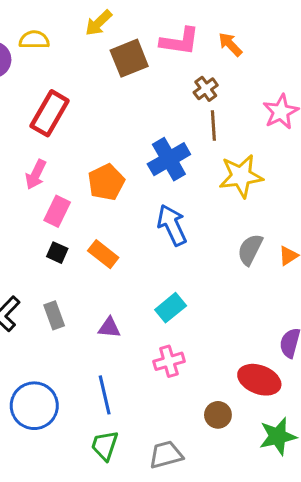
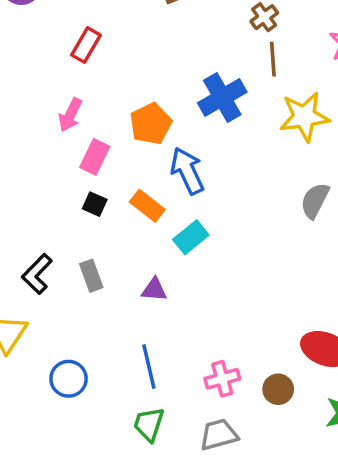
red rectangle: (50, 113) -> (86, 45), size x0.7
blue arrow: (172, 225) -> (187, 171), moved
cyan rectangle: (171, 308) -> (191, 237), moved
pink cross: (169, 361) -> (222, 379), moved
blue circle: (34, 406) -> (69, 379), size x0.7

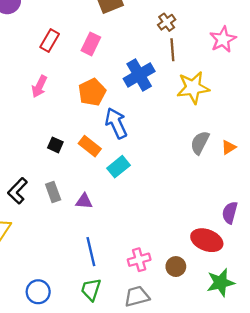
pink rectangle: (95, 157) -> (91, 44), moved
purple triangle: (154, 290) -> (84, 201), moved
blue circle: (69, 379) -> (38, 292), moved

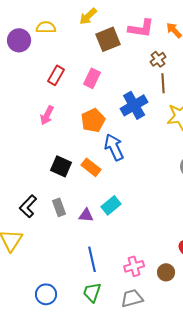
black square: (55, 145) -> (61, 166), size x1.5
cyan rectangle: (118, 167) -> (111, 205), moved

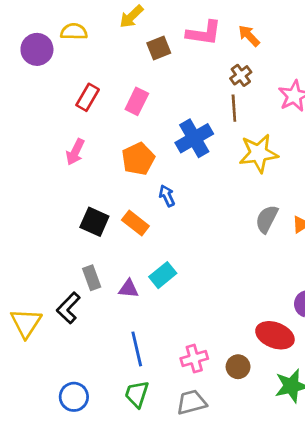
brown square: (108, 39) -> (159, 48), size x0.7
brown cross: (158, 59) -> (241, 75), moved
blue arrow: (114, 147) -> (167, 196), size x0.6
black L-shape: (28, 206) -> (68, 308), moved

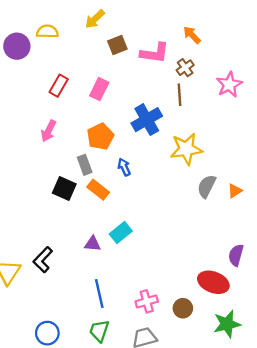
pink L-shape: (204, 33) -> (155, 53), moved
yellow star: (259, 153) -> (186, 149), moved
gray rectangle: (92, 278) -> (85, 165), moved

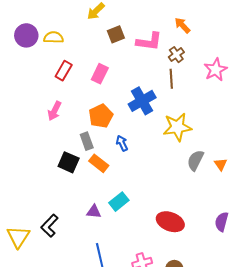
yellow semicircle: (47, 32) -> (53, 37), moved
orange triangle: (235, 191) -> (221, 164), turned -32
red ellipse: (213, 282) -> (170, 222), moved

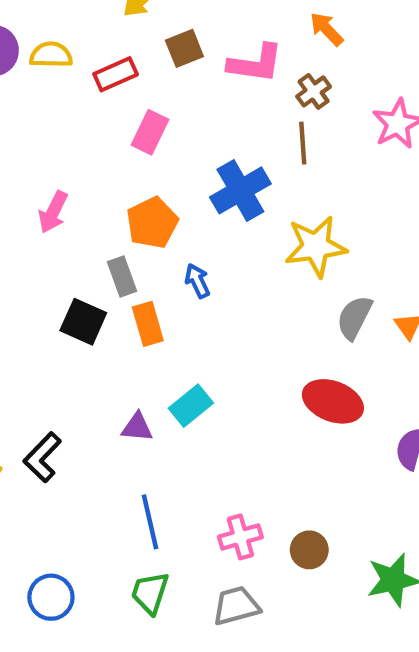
red rectangle: (64, 71) -> (116, 74), moved, turned 36
orange rectangle: (99, 163) -> (148, 324), turned 36
red ellipse: (170, 222) -> (333, 401), moved

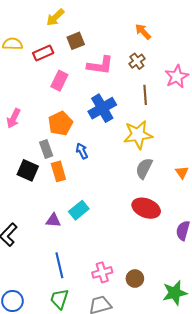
pink L-shape: (255, 63) -> (100, 65), moved
brown line: (303, 143) -> (145, 95), moved
gray semicircle: (354, 317) -> (144, 168), moved

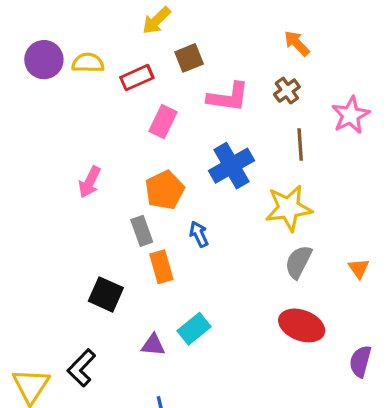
black square: (28, 170) -> (106, 294), moved

